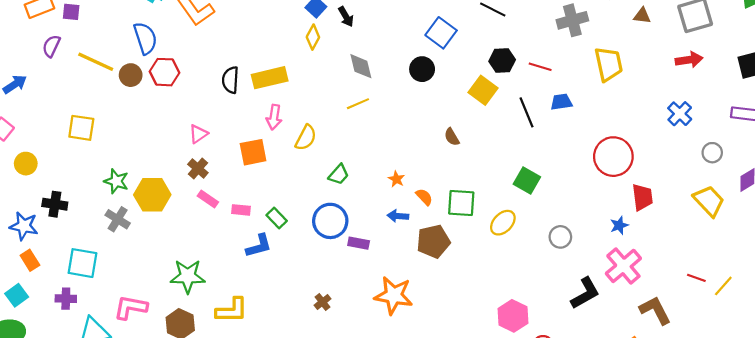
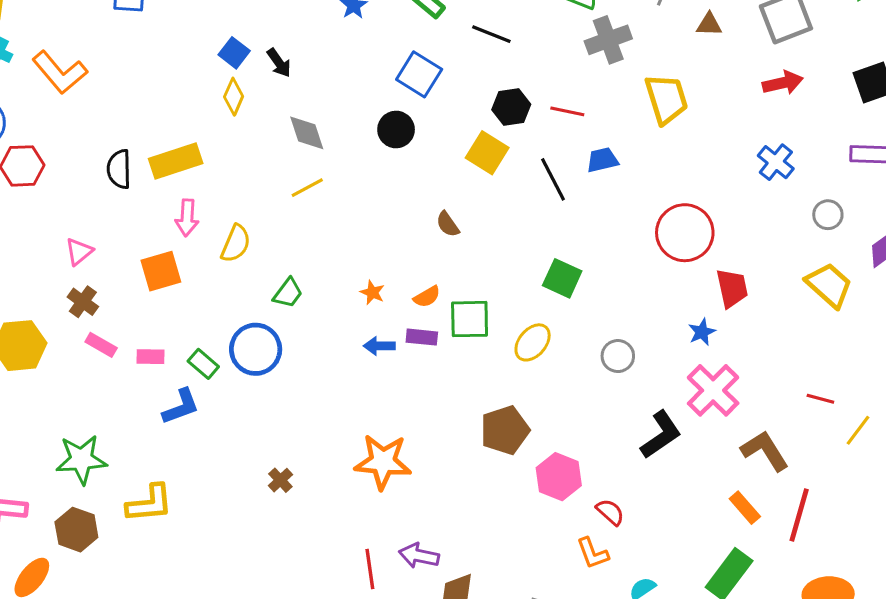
orange semicircle: (424, 197) -> (427, 297), moved, turned 108
blue circle: (330, 221) -> (256, 349), moved
brown pentagon: (433, 241) -> (505, 430), moved
purple rectangle: (359, 243) -> (422, 337), moved
yellow line: (723, 286) -> (858, 430), moved

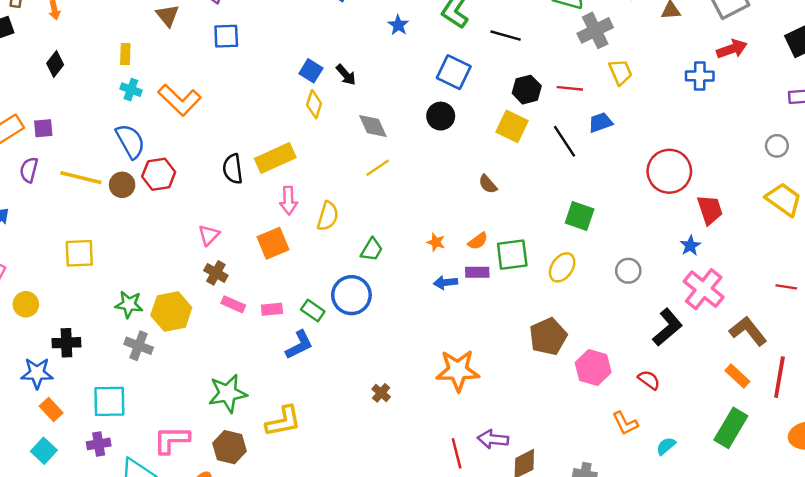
yellow trapezoid: (666, 99) -> (620, 72), moved, size x0.7
blue cross: (776, 162) -> (700, 76), moved, turned -32
red semicircle: (610, 512) -> (649, 380), moved

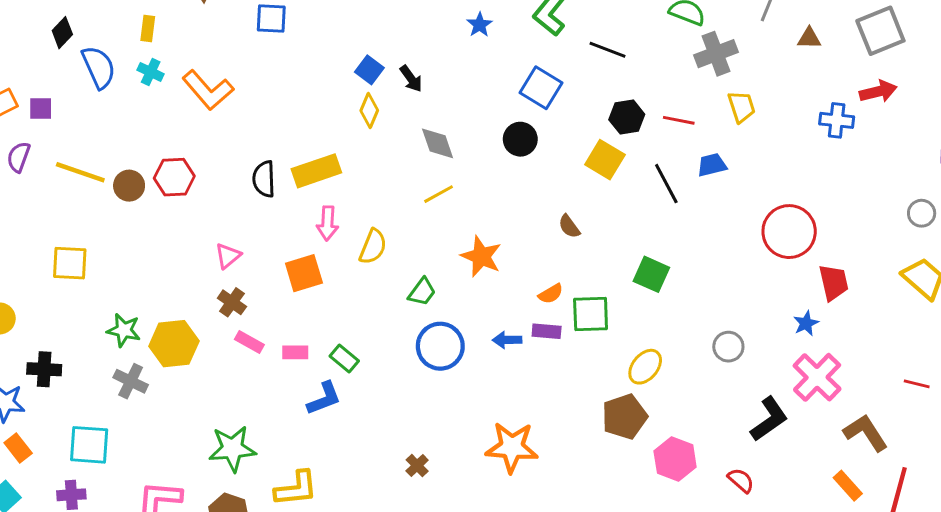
blue semicircle: (130, 141) -> (99, 67), moved
green square: (580, 216) -> (651, 274), moved
orange star: (436, 242) -> (481, 256), moved, size x1.8
yellow ellipse: (562, 267) -> (645, 367), moved
blue circle: (351, 295) -> (440, 346), moved

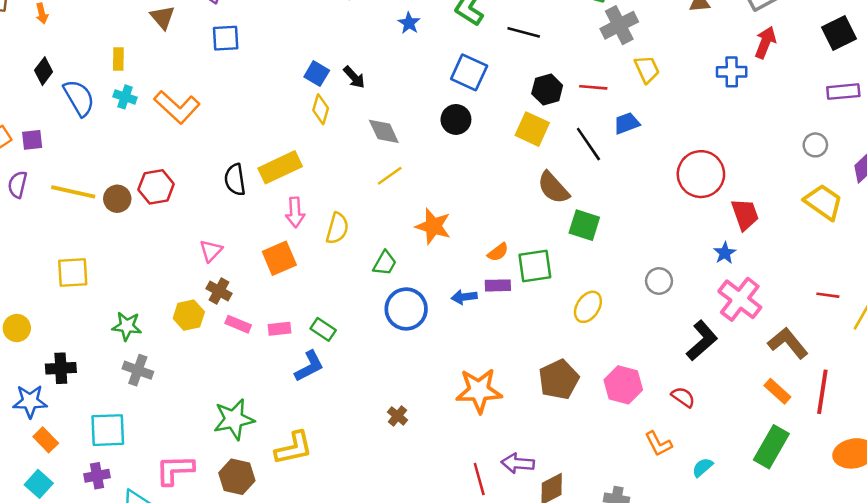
red arrow: (878, 91) -> (765, 42), turned -48
brown semicircle: (569, 226) -> (553, 188), moved, size x1.6
yellow hexagon: (174, 344) -> (189, 315), moved, size x0.7
brown pentagon: (624, 417) -> (559, 380), moved

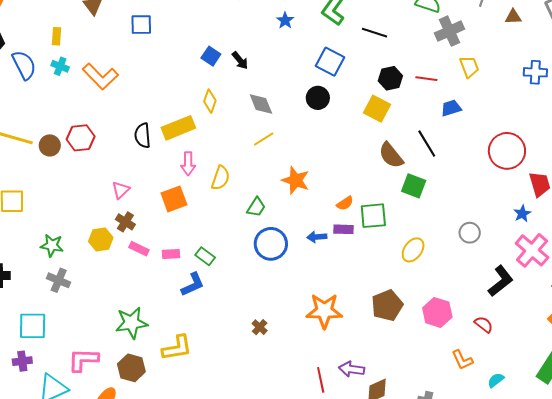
yellow diamond: (321, 109) -> (210, 101), moved
black line: (588, 144) -> (427, 144), moved

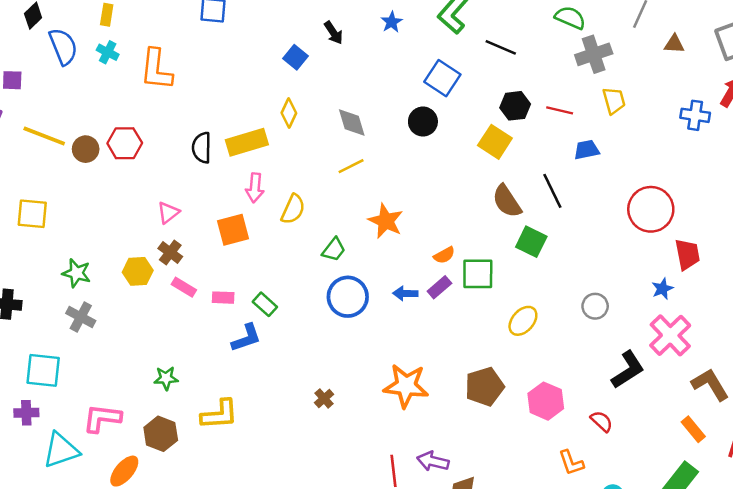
black arrow: (240, 60) -> (333, 33), moved
orange L-shape: (100, 76) -> (156, 70), turned 45
purple rectangle: (344, 229) -> (439, 287), turned -48
green star: (131, 323) -> (166, 378), size x0.6

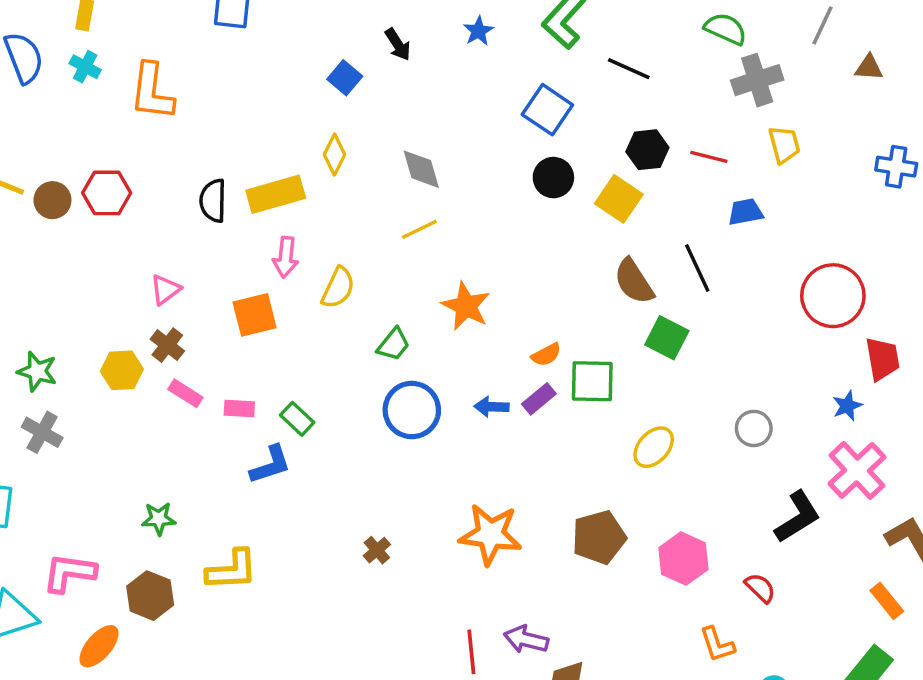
black circle: (423, 122) -> (553, 178), moved

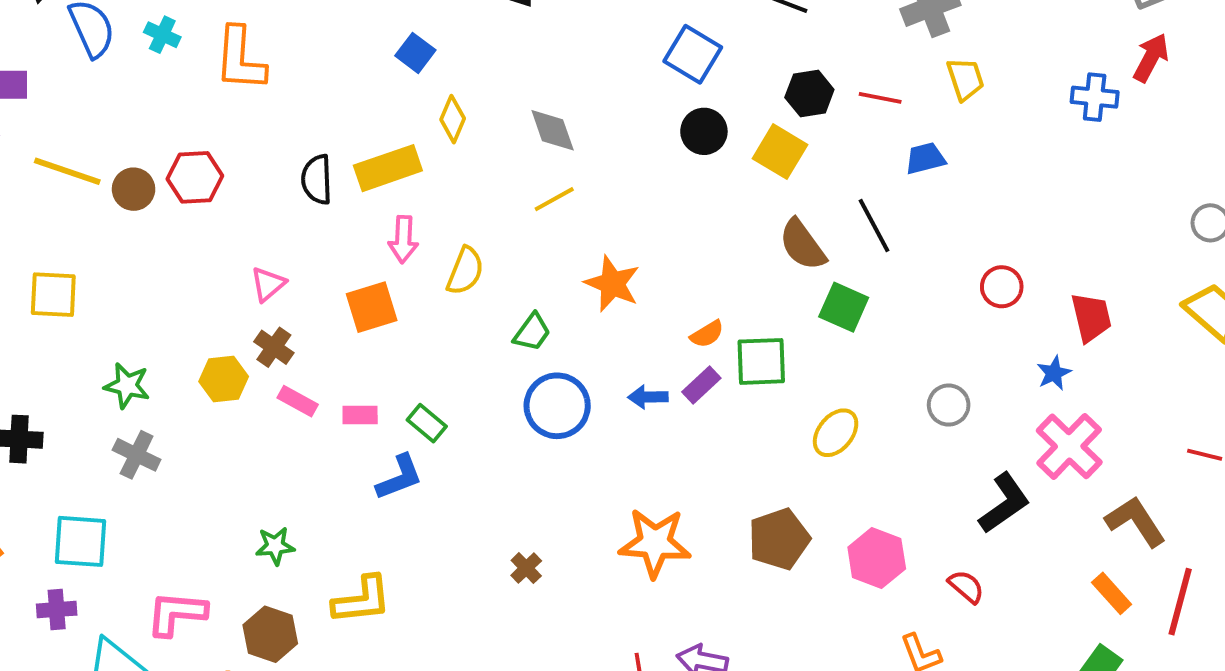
blue square: (345, 78) -> (415, 53), moved
red circle: (833, 296) -> (1002, 287), moved, size x0.6

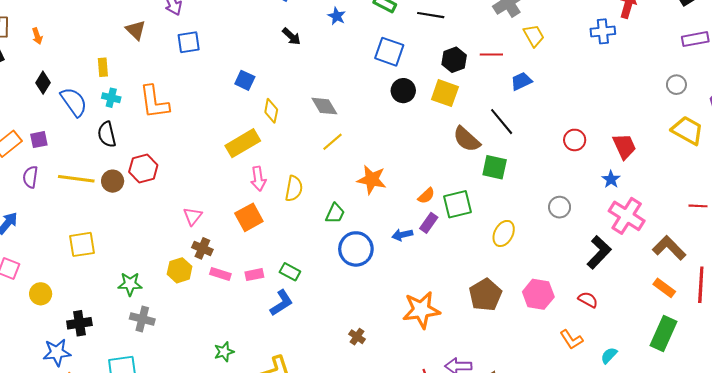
black semicircle: (317, 179) -> (107, 134), moved

